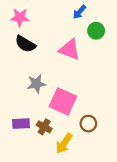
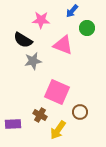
pink star: (20, 17) -> (41, 20), moved
gray star: (36, 84) -> (33, 61), moved
purple rectangle: (21, 124) -> (13, 124), moved

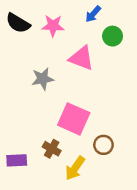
black semicircle: (23, 40) -> (18, 23), moved

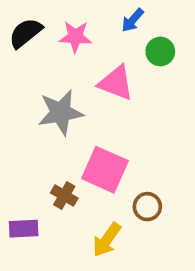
black semicircle: (18, 23) -> (25, 33), turned 110
gray star: (43, 79) -> (61, 112), size x1.4
brown cross: (52, 149) -> (64, 196), moved

